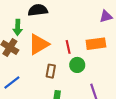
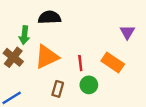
purple triangle: (106, 16) -> (127, 32), turned -48
orange rectangle: (96, 44) -> (113, 63), turned 36

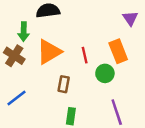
orange rectangle: (113, 63) -> (118, 51), turned 40
green circle: (89, 85) -> (105, 73), moved

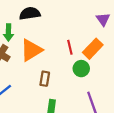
orange rectangle: (118, 51) -> (93, 49), turned 66
red line: (85, 55) -> (70, 47), moved

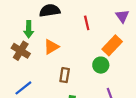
red line: (70, 47) -> (87, 23), moved
orange triangle: (31, 50) -> (51, 47), size x0.7

